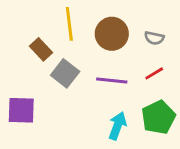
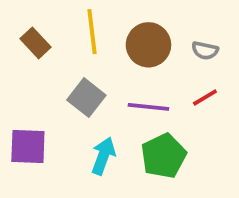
brown rectangle: (41, 49) -> (35, 43), moved
green pentagon: (158, 117) -> (164, 156), moved
cyan arrow: (117, 126) -> (103, 156), moved

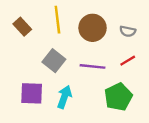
purple square: (28, 146) -> (32, 93), moved
green pentagon: (164, 156) -> (118, 97), moved

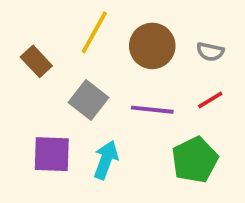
yellow line: (57, 20) -> (94, 32), turned 36
brown rectangle: (22, 27) -> (36, 61), moved

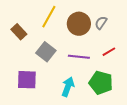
gray semicircle: (210, 52) -> (101, 23), moved, turned 112
cyan arrow: (106, 160) -> (68, 87), moved
green pentagon: (195, 160) -> (101, 83), turned -30

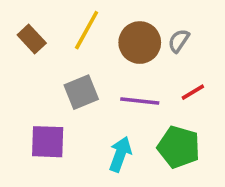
brown rectangle: (19, 32) -> (32, 39), moved
gray square: (46, 52) -> (81, 92), turned 30

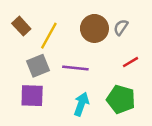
yellow line: (87, 30) -> (49, 36), moved
gray square: (81, 92) -> (38, 66), moved
purple line: (140, 101) -> (75, 68), moved

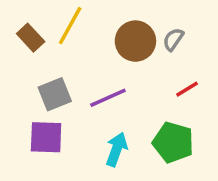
yellow line: (49, 36) -> (70, 26), moved
purple line: (75, 68) -> (108, 98), turned -30

